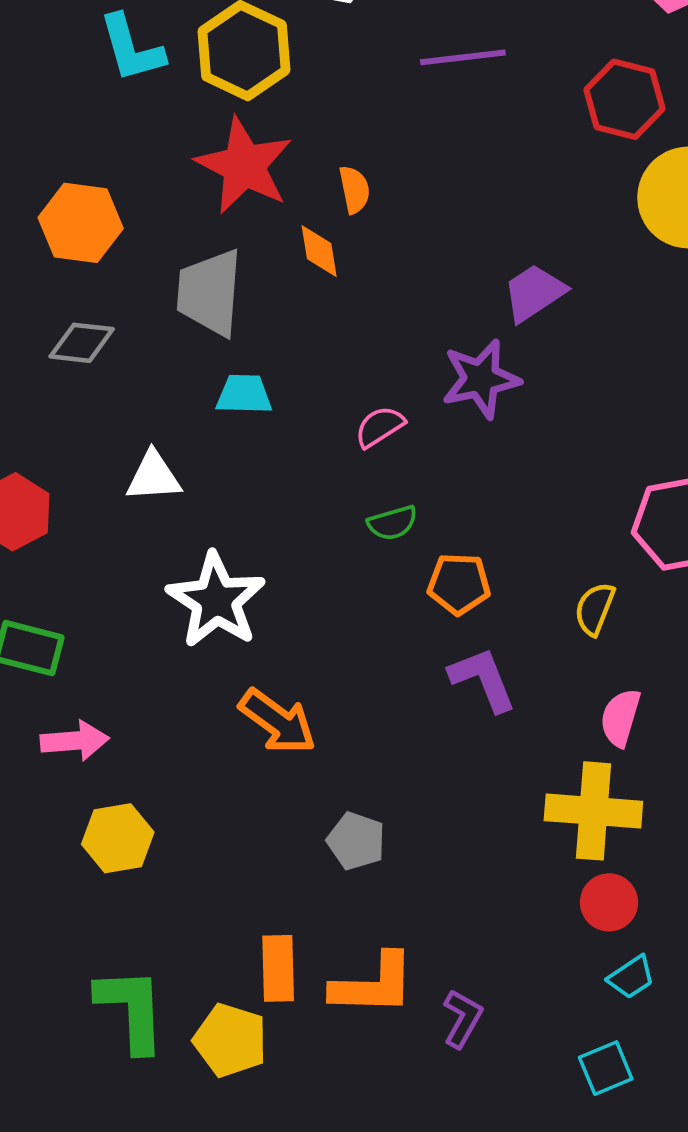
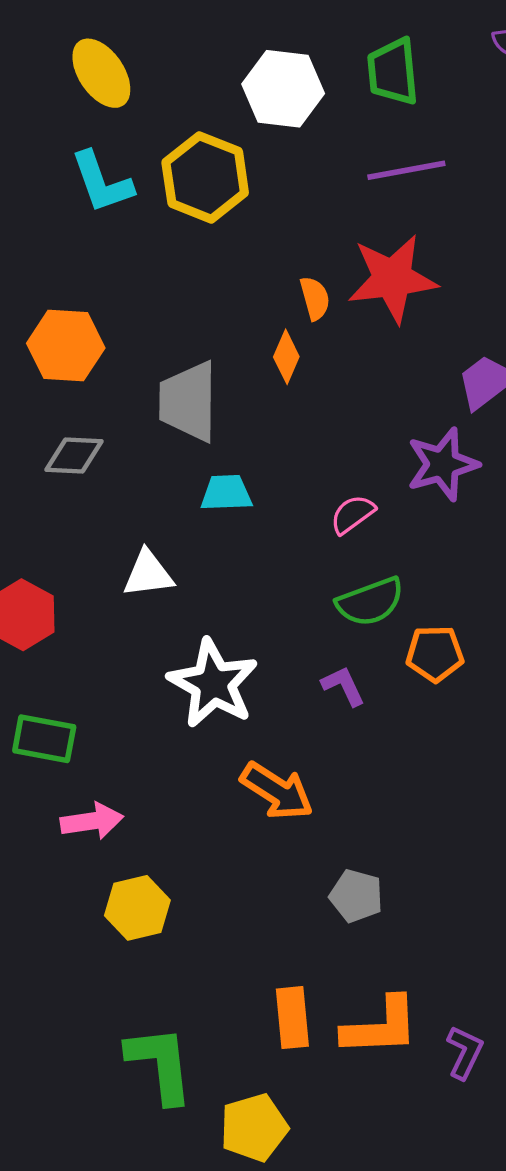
red star: (244, 166) -> (392, 279), moved, turned -30
orange diamond: (319, 251) -> (286, 357), turned 36
green semicircle: (392, 523) -> (370, 602), size x1.5
purple L-shape: (483, 679) -> (343, 686), moved, size x0.7
yellow pentagon: (230, 1040) -> (254, 1128), moved, turned -30

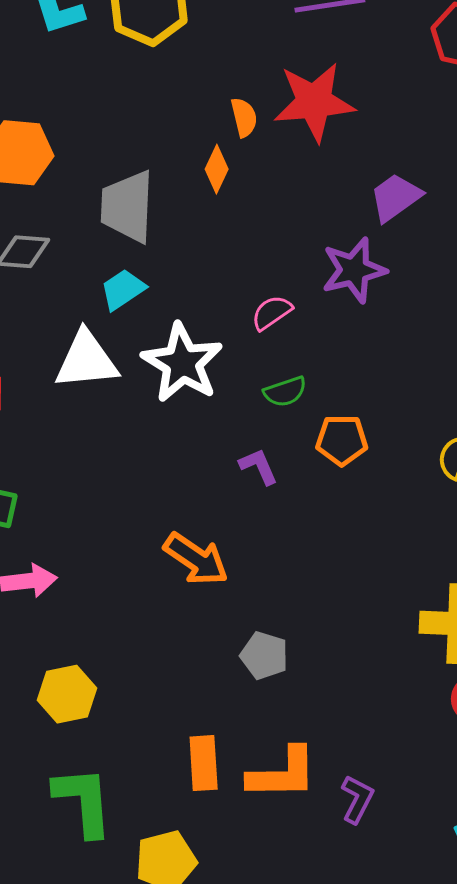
cyan trapezoid: (226, 493) -> (123, 289), moved, turned -33
white triangle: (148, 574) -> (86, 360), size x1.4
green semicircle: (370, 602) -> (285, 392), size x0.7
white star: (213, 684) -> (182, 363), moved
yellow hexagon: (137, 908) -> (67, 694), moved

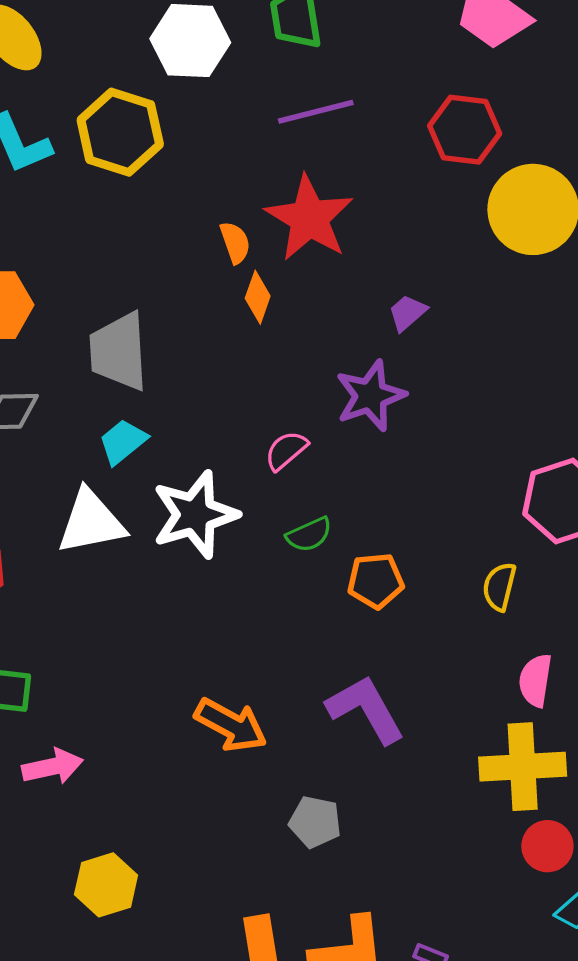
red star: (314, 102) -> (309, 218), turned -30
orange diamond: (217, 169) -> (258, 297), moved
purple trapezoid: (395, 197) -> (407, 313), size x0.7
white star: (182, 363) -> (195, 515), turned 30
purple L-shape: (259, 466) -> (366, 709), moved, size x1.8

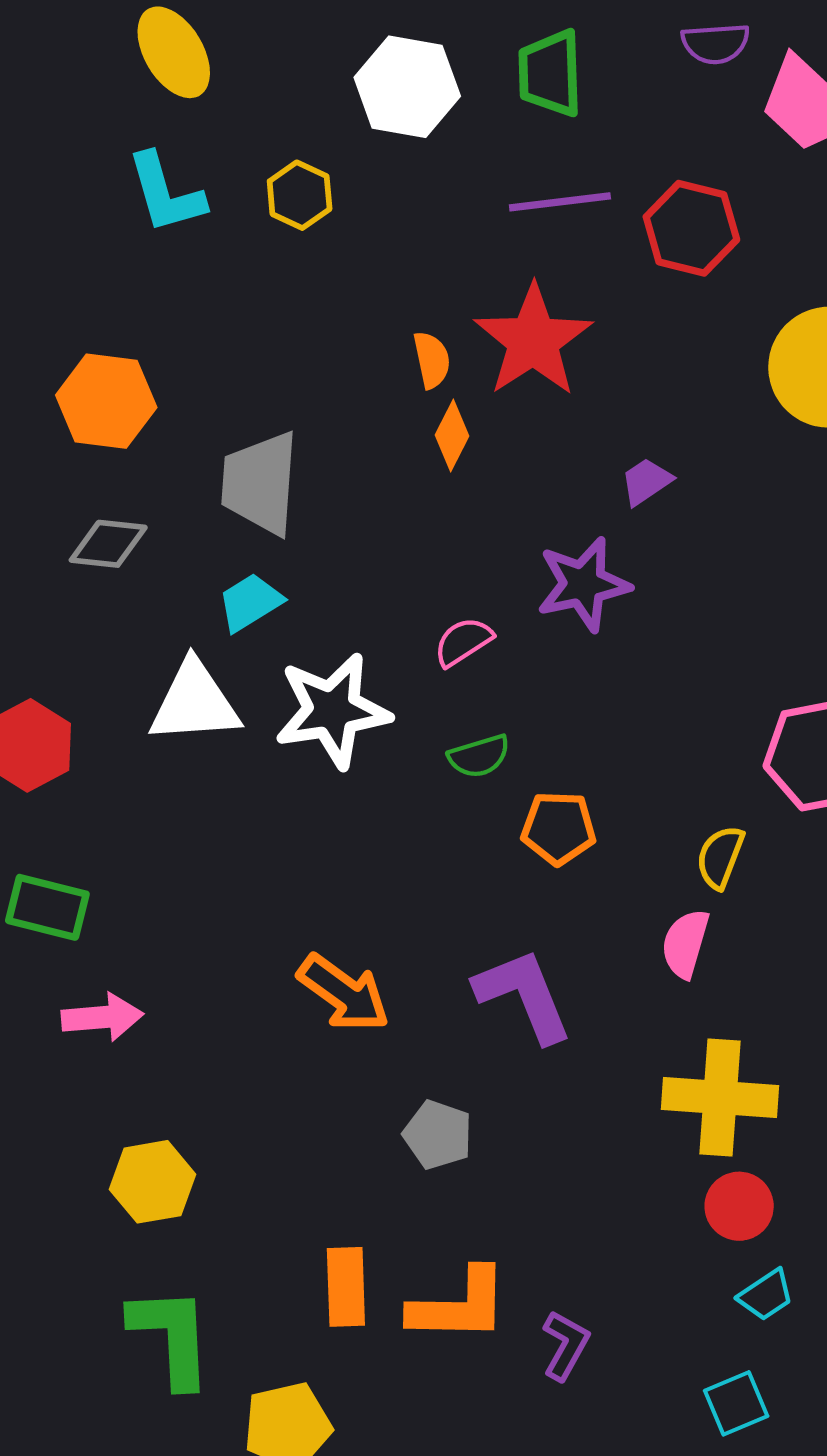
red hexagon: (465, 130) -> (691, 228), moved
yellow hexagon: (120, 132) -> (300, 195), size x0.6
pink semicircle: (535, 680) -> (685, 944), moved

